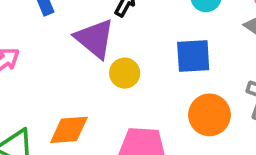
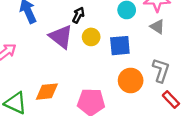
yellow circle: (125, 73) -> (91, 37), moved

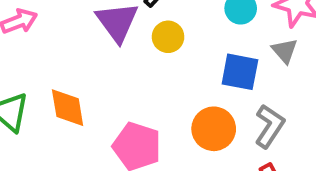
blue square: (120, 46) -> (240, 72), moved
orange diamond: (47, 92) -> (68, 108), turned 70

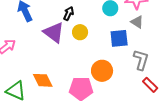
orange circle: (214, 129) -> (102, 71), moved

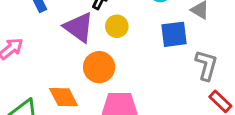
orange circle: (102, 71) -> (99, 67), moved

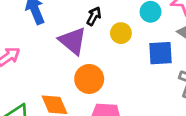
yellow circle: (117, 26) -> (121, 33), moved

